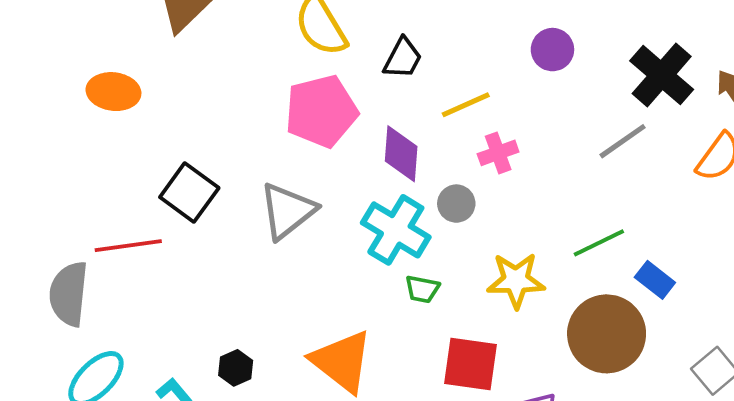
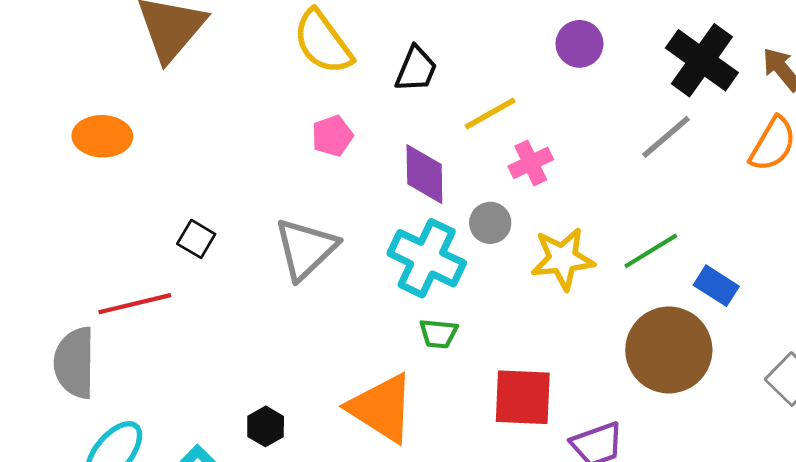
pink pentagon: (321, 111) -> (332, 136), size x0.5
black square: (189, 193) -> (196, 239), size x0.6
yellow star: (516, 280) -> (563, 259), moved
green trapezoid: (422, 289) -> (438, 334), moved

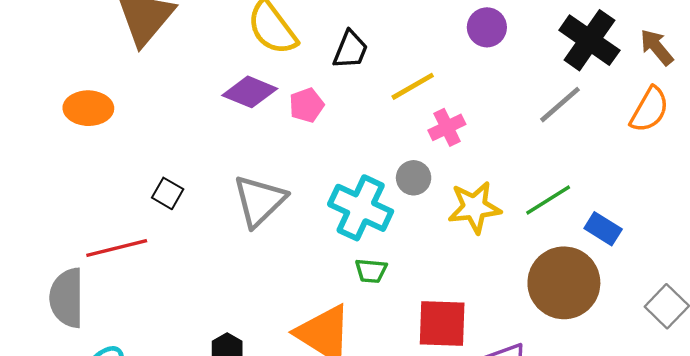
pink pentagon: (332, 136) -> (307, 105), moved
purple diamond: (424, 174) -> (250, 92), moved, turned -66

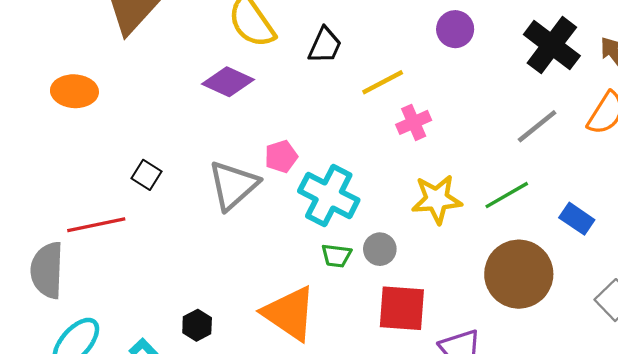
pink pentagon: (307, 105) -> (281, 156), moved
gray line: (560, 105) -> (537, 126), moved
gray circle: (414, 178) -> (380, 249), moved
blue rectangle: (603, 229) -> (577, 219), moved

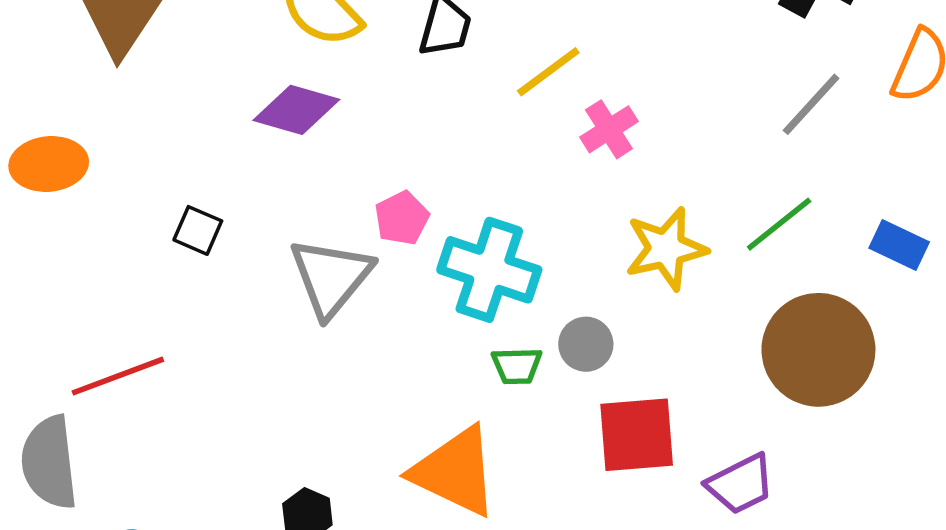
black square: (146, 175) -> (198, 230), moved

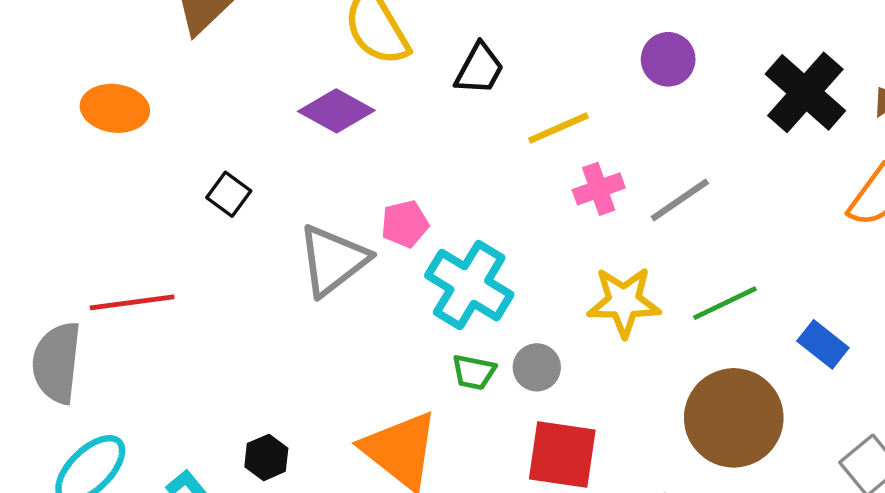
gray line: (811, 104) -> (680, 200), moved

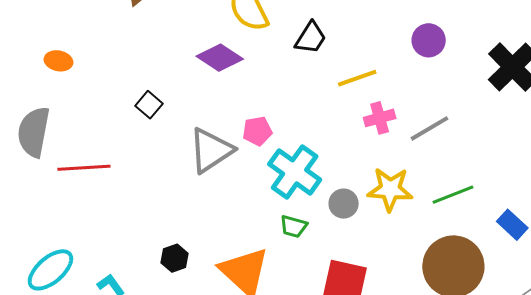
orange ellipse: (115, 108) -> (58, 61), moved, size x0.7
gray semicircle: (57, 363) -> (34, 132), moved
gray circle: (537, 367) -> (344, 204), moved
black hexagon: (266, 457) -> (175, 258), moved

